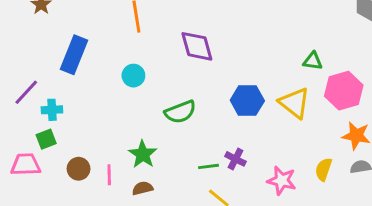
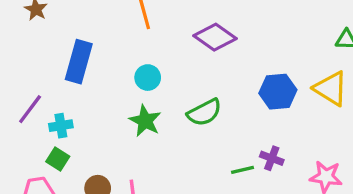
purple diamond: (197, 46) -> (215, 37), turned -33
green square: (46, 139) -> (58, 159), turned -30
green star: (143, 154) -> (145, 121), moved

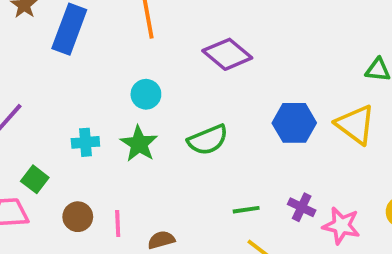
blue rectangle: (79, 62) -> (69, 29), moved
cyan cross: (61, 126) -> (85, 142), moved
purple cross: (272, 158) -> (302, 207), moved

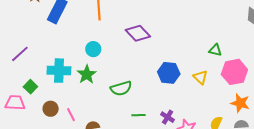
yellow triangle: (355, 125) -> (200, 77), size x0.7
green semicircle: (208, 140) -> (121, 88), moved
cyan cross: (85, 142) -> (59, 71), size x1.6
pink line: (118, 223) -> (71, 115), turned -32

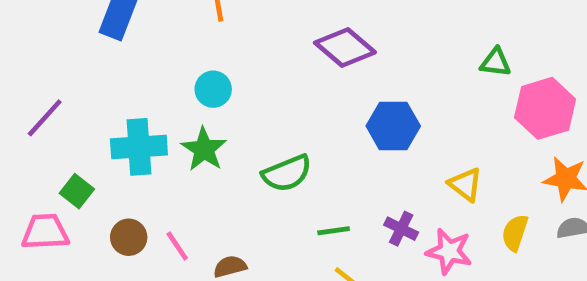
purple diamond: (138, 33) -> (345, 47), moved
yellow triangle: (200, 77) -> (465, 184), moved

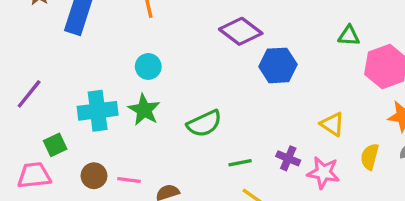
blue hexagon: (393, 126) -> (278, 65), moved
green square: (77, 191) -> (55, 145), turned 30
pink line: (177, 246) -> (129, 180), turned -45

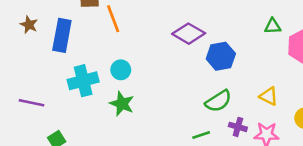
purple line: (29, 94) -> (31, 103), turned 70
cyan cross: (98, 111) -> (83, 81), moved
green semicircle: (204, 124) -> (218, 101), moved

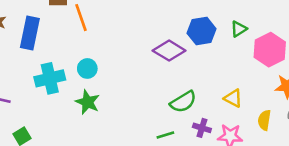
green triangle: (273, 26) -> (239, 29), turned -30
purple diamond: (189, 34) -> (169, 51), moved
blue hexagon: (221, 56) -> (202, 31), moved

